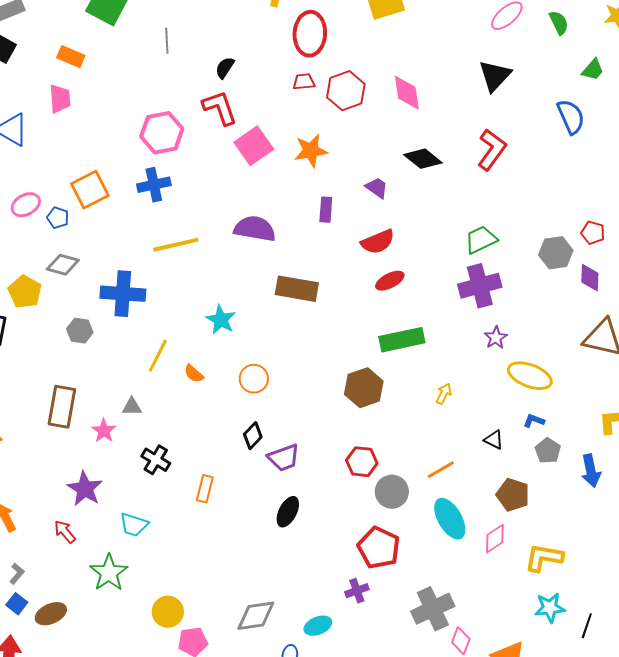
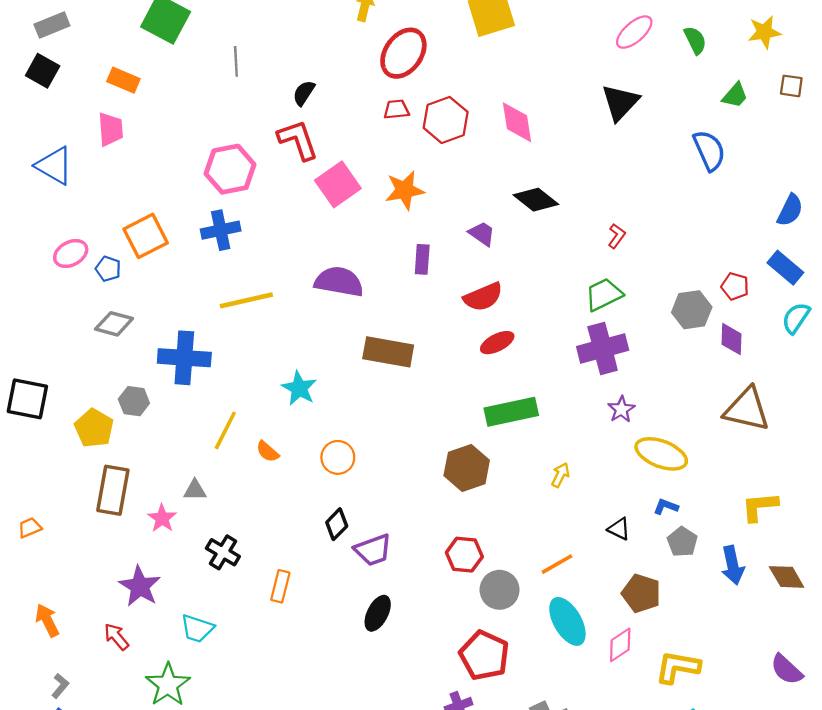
red ellipse: (310, 34) -> (403, 53), turned 33
red L-shape: (492, 150) -> (617, 236), moved, size x0.5
yellow pentagon: (25, 292) -> (94, 428), moved

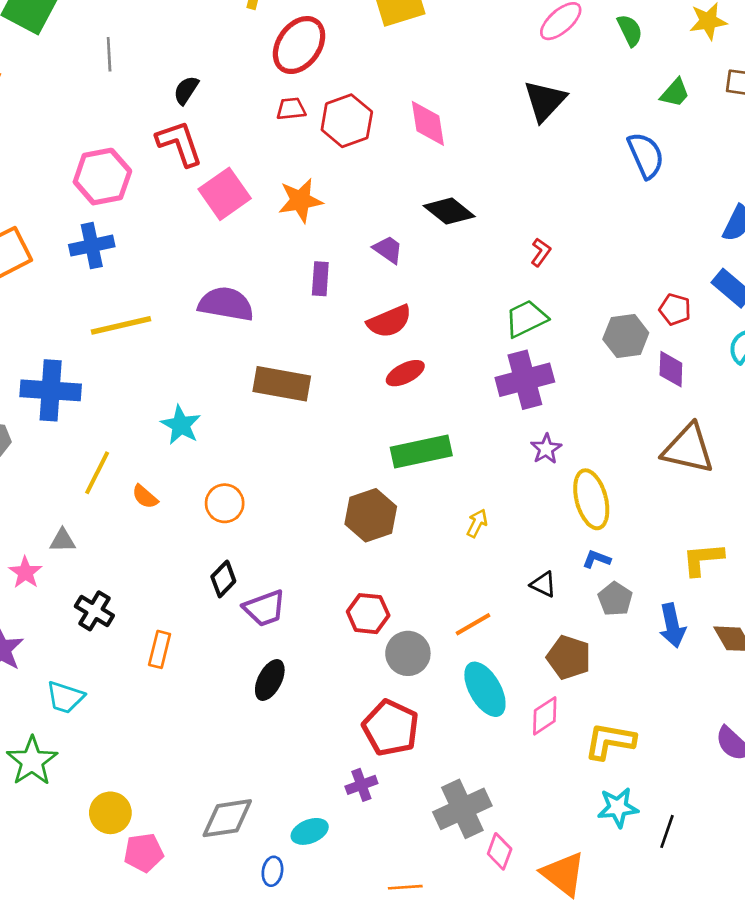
yellow ellipse: (661, 454) -> (591, 499), turned 54

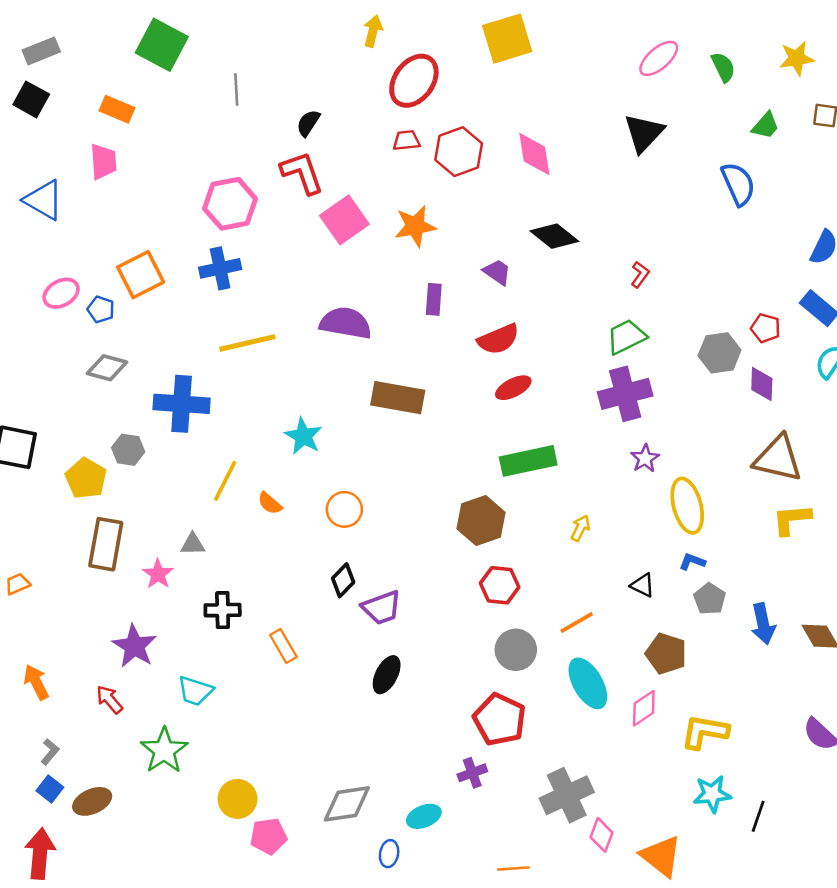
yellow L-shape: (703, 559) -> (792, 519), moved
black cross: (94, 611) -> (223, 610), turned -32
red hexagon: (368, 614) -> (500, 585), moved
orange rectangle: (160, 649) -> (283, 646), turned -44

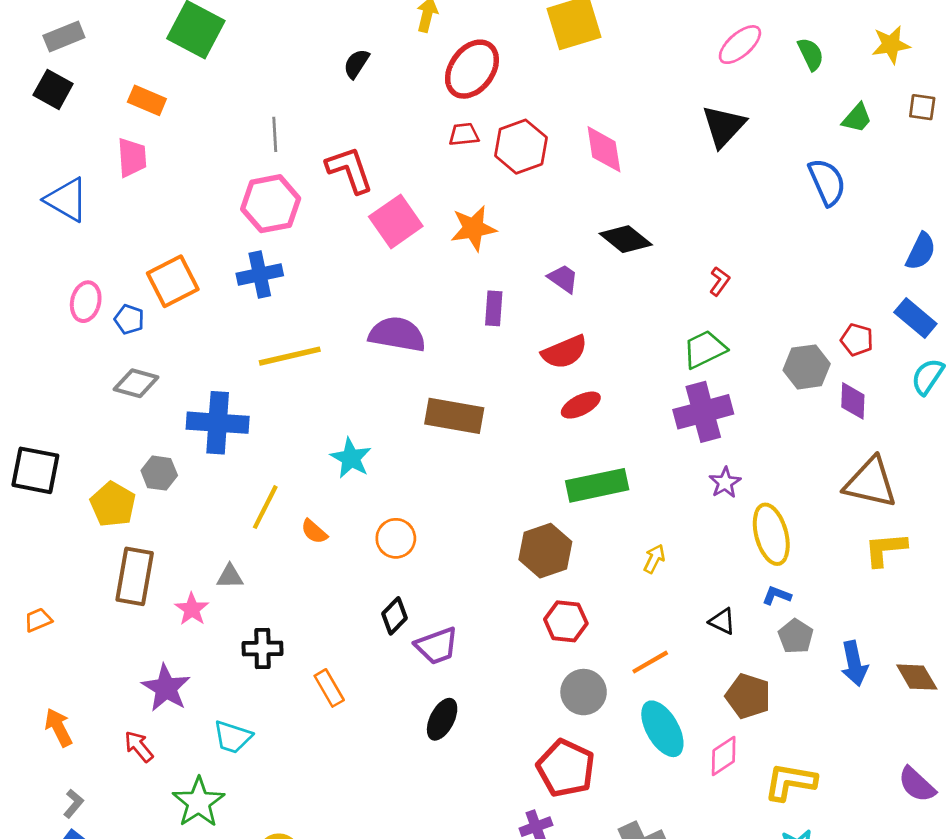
gray line: (236, 89) -> (275, 134), moved
black semicircle: (308, 123) -> (356, 64), moved
pink ellipse: (61, 293) -> (86, 302), turned -48

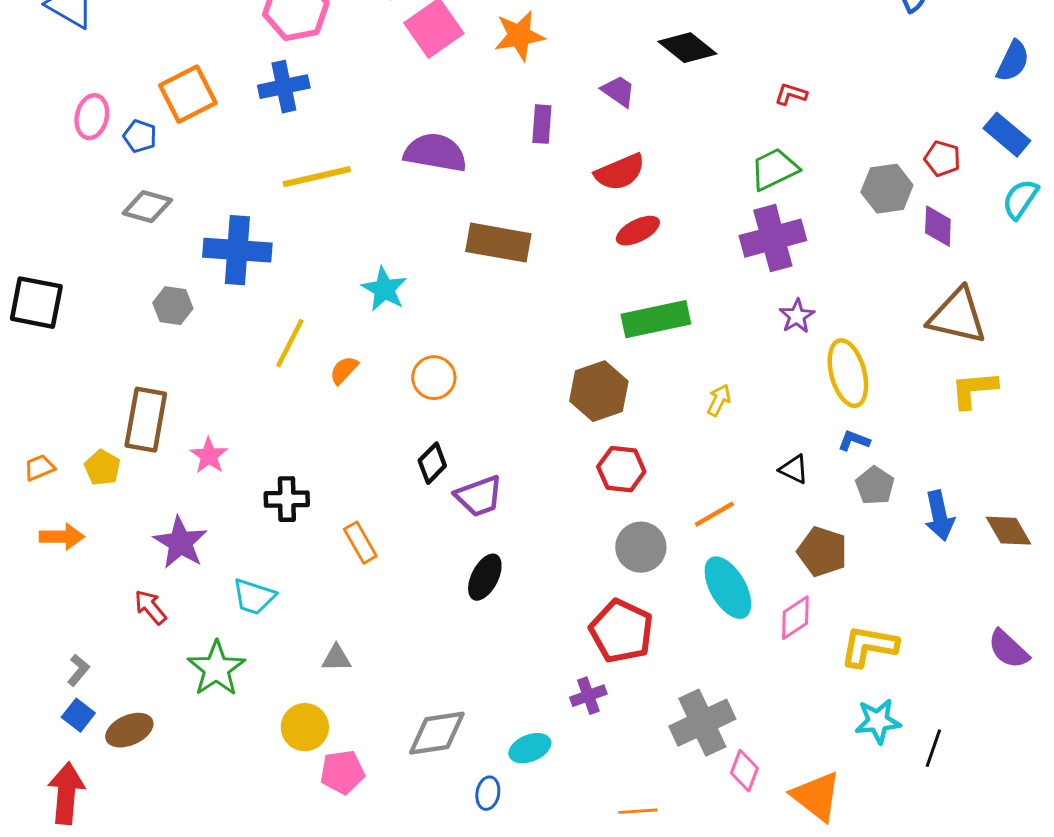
red L-shape: (720, 281) -> (791, 94), turned -108
yellow pentagon: (113, 504) -> (102, 468), moved, size x0.7
orange semicircle: (314, 532) -> (344, 370), turned 92
gray triangle: (230, 576) -> (336, 658), moved
orange arrow: (58, 727) -> (62, 537), moved, turned 117

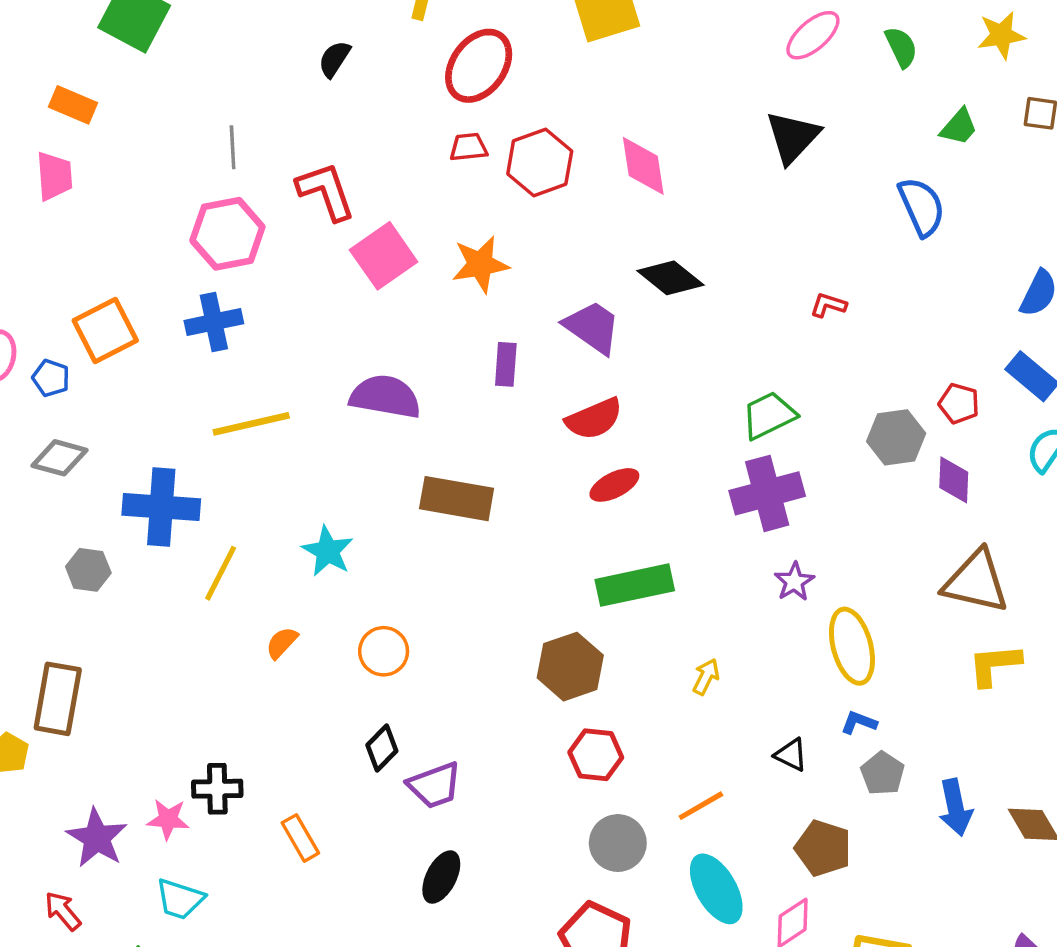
purple trapezoid: (618, 91) -> (592, 327), size x1.5
red L-shape: (791, 94) -> (828, 305), moved
yellow line: (290, 343) -> (221, 573), moved
pink star: (209, 456) -> (168, 819), moved, turned -30

